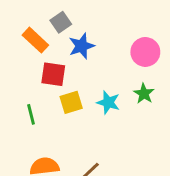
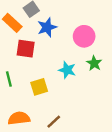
pink circle: (145, 52) -> (84, 36), moved
yellow square: (71, 102) -> (39, 87), moved

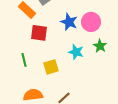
blue star: (47, 27) -> (69, 22), moved, turned -30

